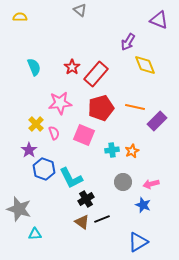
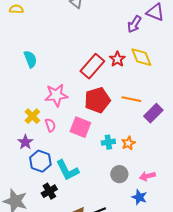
purple arrow: (128, 42) -> (134, 24), moved
red star: (72, 67) -> (117, 59), moved
black cross: (86, 199) -> (49, 191), moved

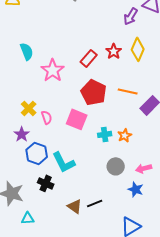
yellow diamond: (141, 57) -> (138, 49), turned 45
red rectangle: (92, 66) -> (89, 58), size x0.7
pink star: (56, 95) -> (53, 70), moved, turned -30
red pentagon: (97, 100) -> (94, 92), turned -30
black cross: (49, 191) -> (46, 183), turned -35

